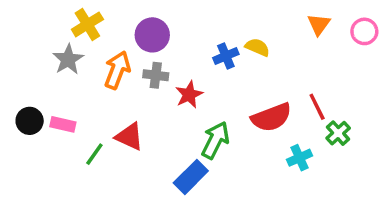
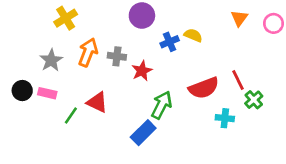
purple circle: (152, 35) -> (142, 16), moved
gray star: (68, 59) -> (51, 60), moved
cyan cross: (300, 158) -> (225, 118), turned 30

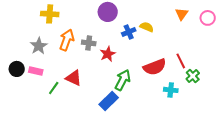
yellow cross: (66, 18) -> (50, 14), turned 36

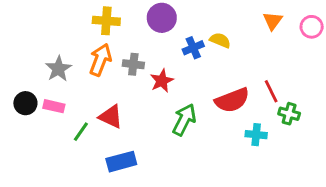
yellow cross: (50, 14) -> (106, 21), moved
green cross: (193, 76) -> (289, 114), turned -32
blue rectangle: (109, 101) -> (121, 162), moved, turned 30

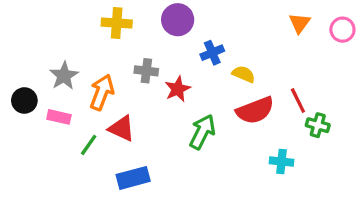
yellow semicircle: (220, 40) -> (244, 74), moved
orange arrow: (100, 60) -> (102, 92), moved
black circle: (25, 103) -> (24, 100), moved
cyan cross: (256, 135) -> (281, 161), moved

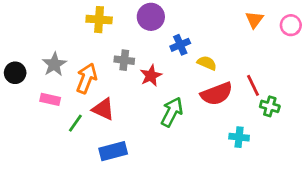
black circle: (24, 100) -> (15, 73), moved

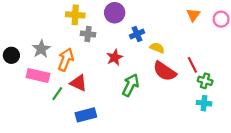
gray cross: (124, 60) -> (88, 34), moved
red semicircle: (217, 94) -> (165, 71), turned 55
pink rectangle: (50, 99) -> (38, 76), size x1.5
cyan cross: (239, 137) -> (204, 103), moved

